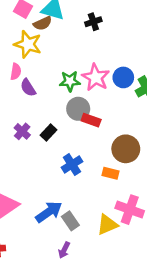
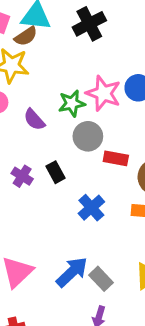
black cross: (93, 22) -> (89, 24), size x1.5
purple semicircle: (28, 88) -> (34, 120), moved
red rectangle: (91, 120) -> (116, 158), moved
black rectangle: (49, 133) -> (55, 172), turned -63

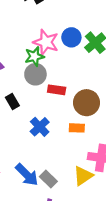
green star: (72, 103) -> (34, 56), moved
blue arrow: (72, 272) -> (27, 175), turned 90

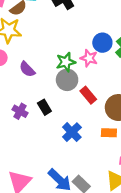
pink star: (46, 42) -> (89, 58), moved, size x0.7
red rectangle: (57, 90) -> (88, 95), turned 42

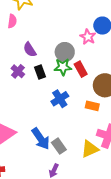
green star: (66, 62) -> (63, 67), moved
purple semicircle: (27, 69) -> (30, 50), moved

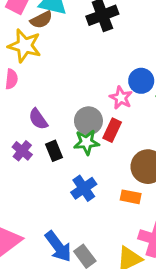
red rectangle: (81, 69) -> (112, 130), moved, turned 56

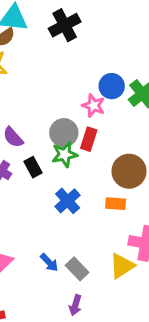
blue arrow: (58, 247) -> (49, 262), size x0.6

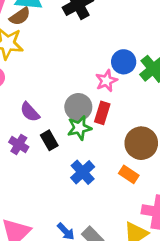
pink star: (93, 106) -> (106, 81), turned 30
orange rectangle: (116, 204) -> (129, 174), turned 30

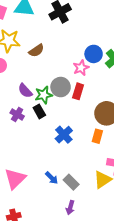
brown semicircle: (20, 16) -> (36, 51), moved
green star: (79, 128) -> (44, 95), moved
orange rectangle: (129, 174) -> (97, 136), turned 72

